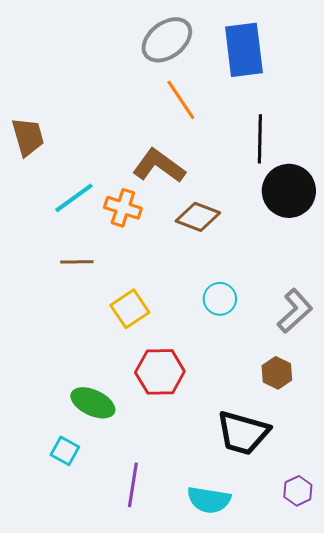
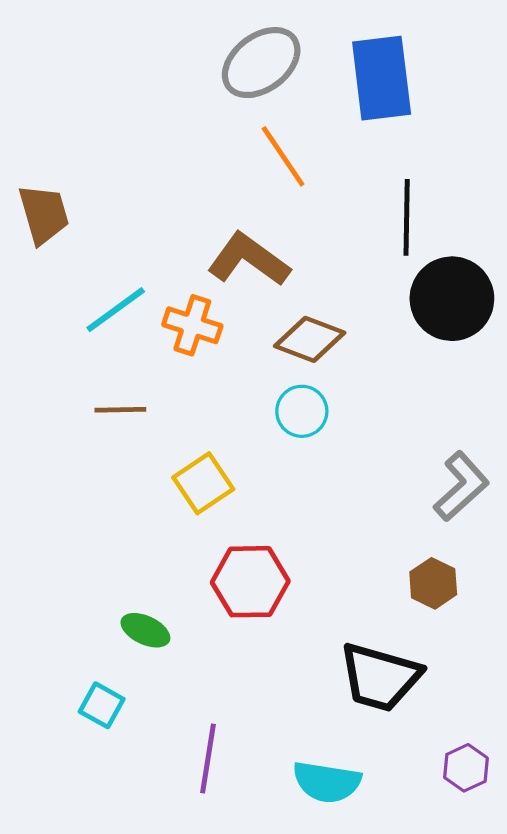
cyan circle: (220, 299) -> (302, 411), moved
green ellipse: (93, 403) -> (145, 630), size x0.7

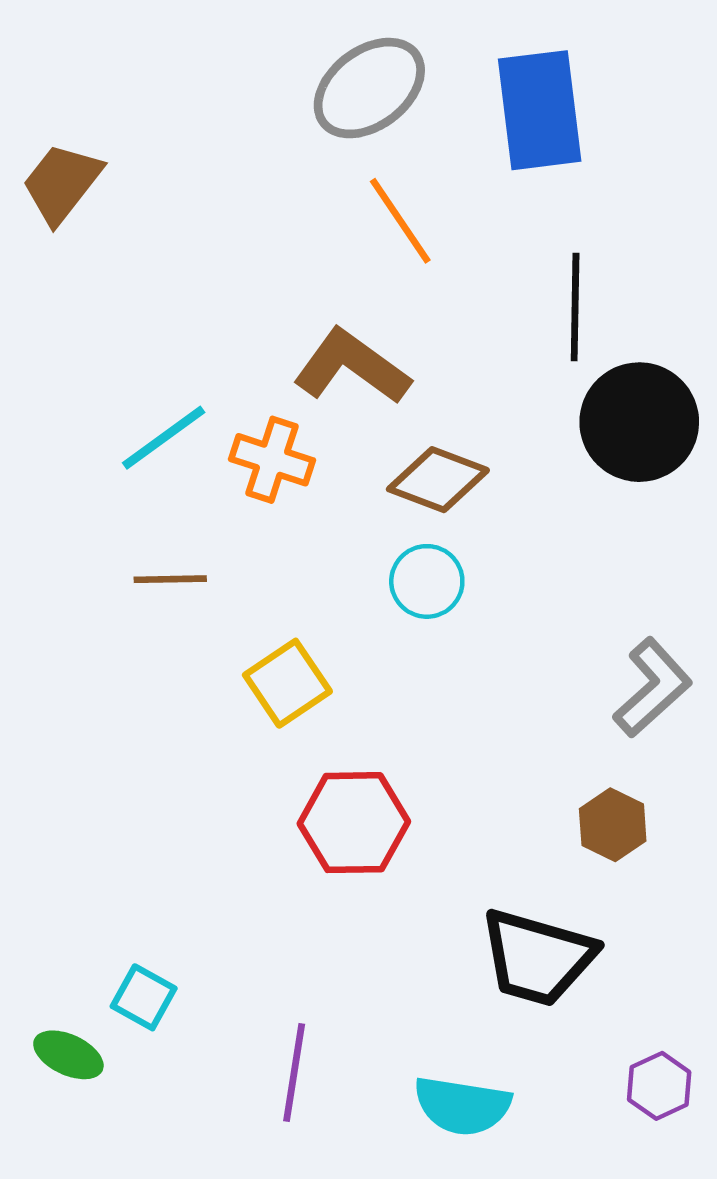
brown trapezoid: (44, 214) -> (62, 183), moved, turned -126
green ellipse: (145, 630) -> (68, 1055), moved

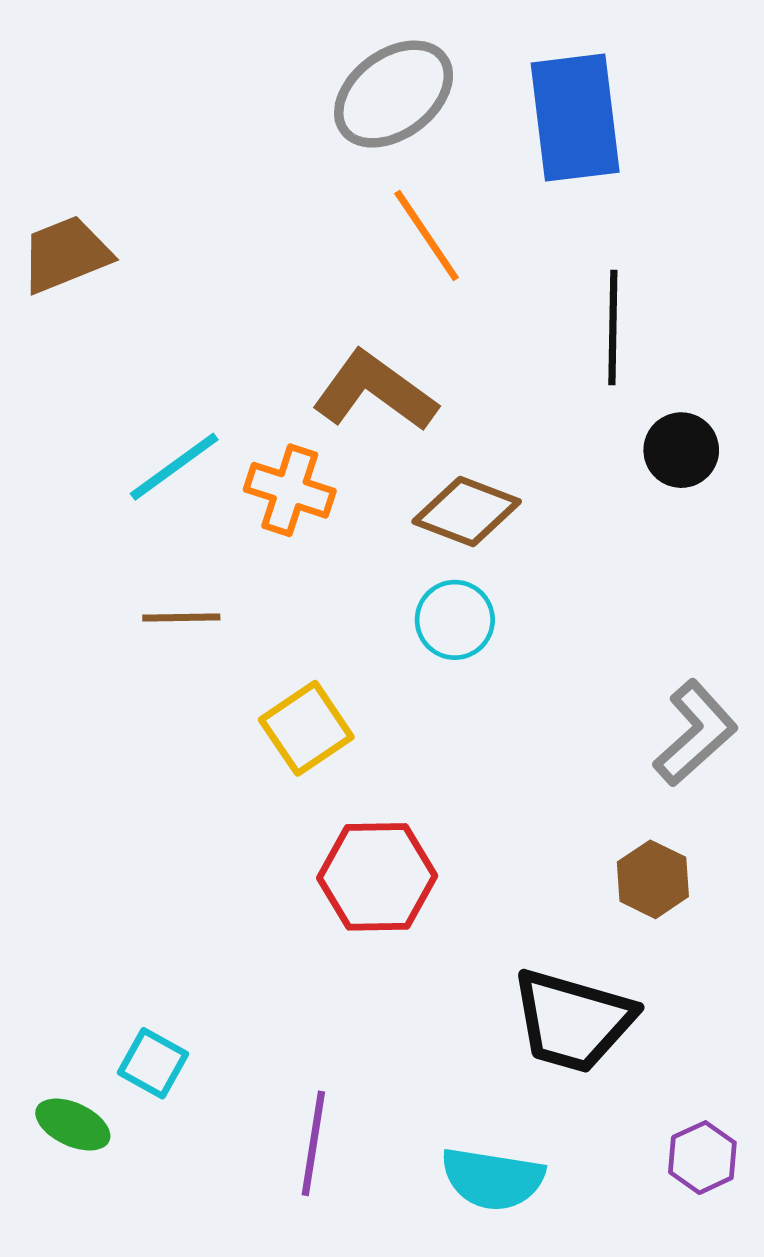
brown trapezoid: (62, 183) -> (66, 254), moved, turned 30
black circle: (639, 422) -> (681, 450), size x0.6

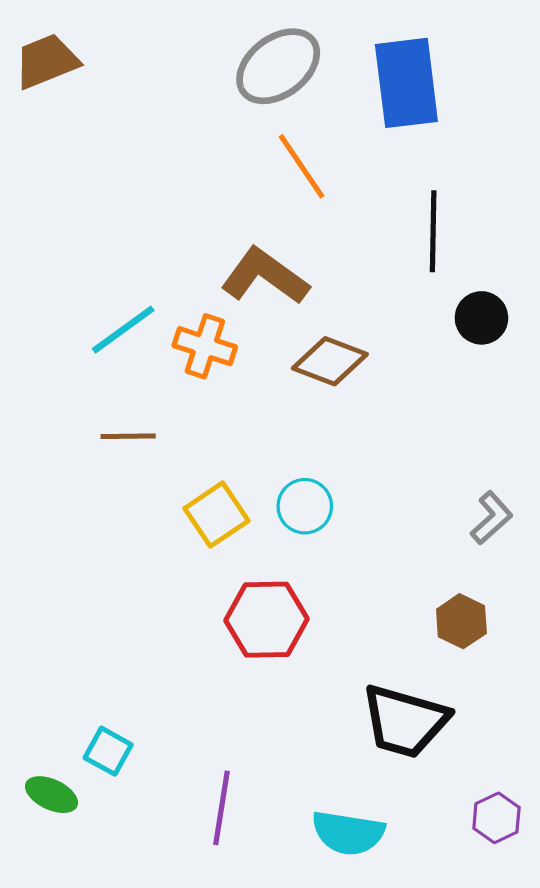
brown trapezoid: (66, 254) -> (46, 61), moved
cyan circle: (455, 620) -> (305, 506), moved
gray L-shape: (695, 733) -> (491, 518), size x0.7

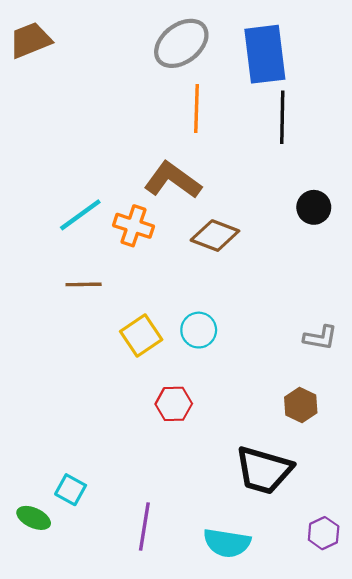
orange line: (301, 166) -> (197, 109), turned 36
black line: (433, 231) -> (282, 117), moved
gray L-shape: (491, 518) -> (320, 338), turned 52
red hexagon: (266, 620) -> (174, 404), size x0.7

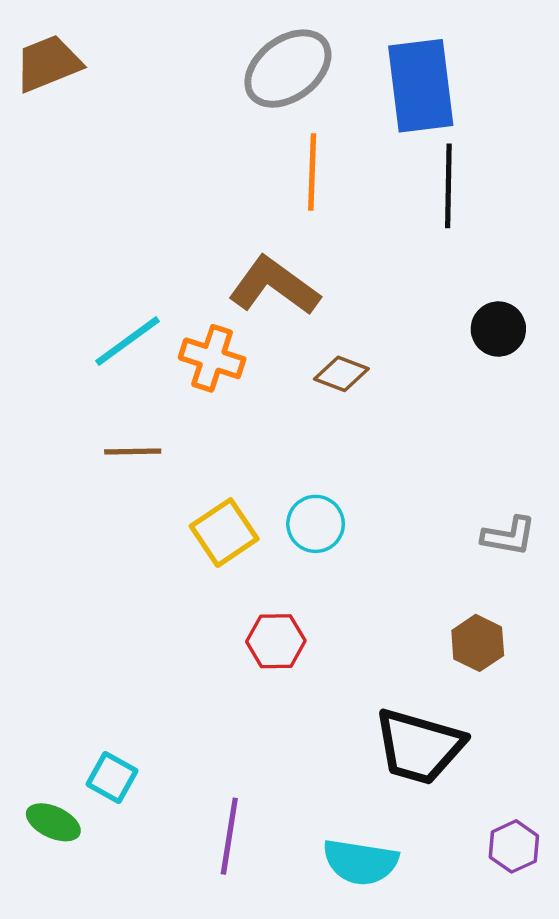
brown diamond: (215, 236) -> (341, 374), size x0.7

